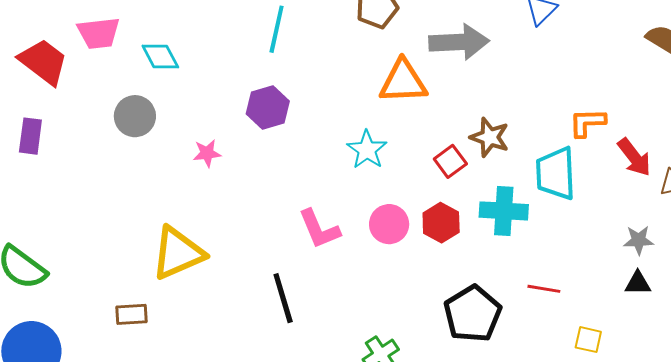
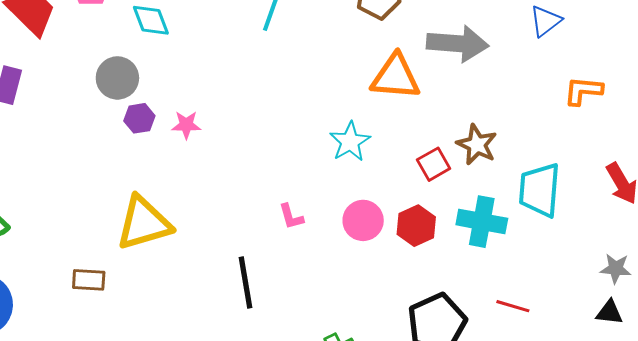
purple hexagon: (268, 107) -> (139, 118), moved, size x0.7
orange L-shape: (587, 123) -> (583, 91), moved
pink L-shape: (319, 229) -> (291, 217), size x0.6

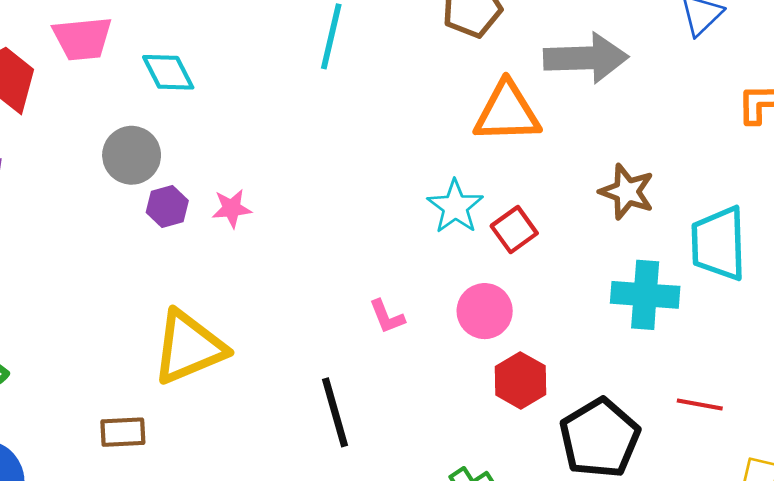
red square: (434, 164) -> (514, 230), moved
red hexagon: (416, 226) -> (521, 380), moved

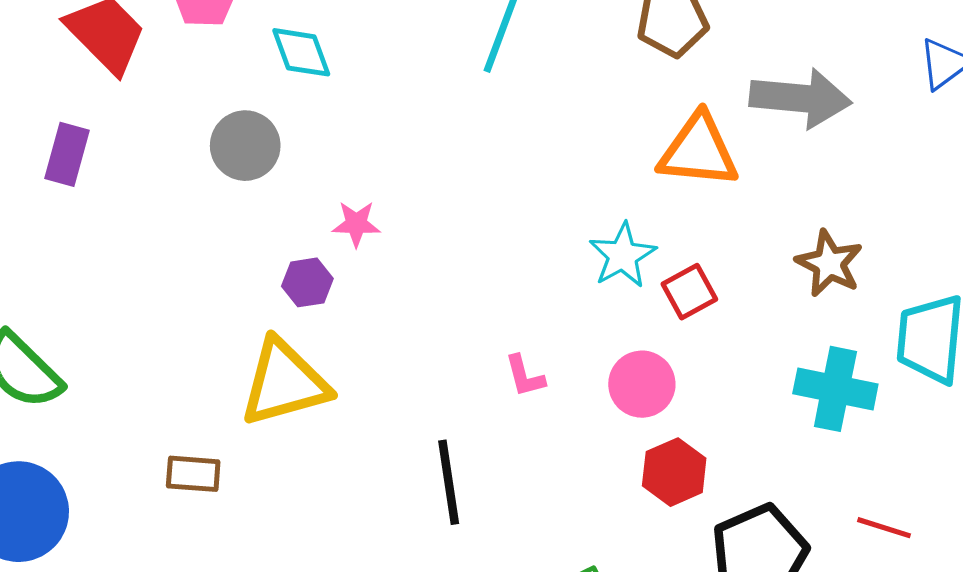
purple hexagon: (167, 206) -> (307, 282), moved

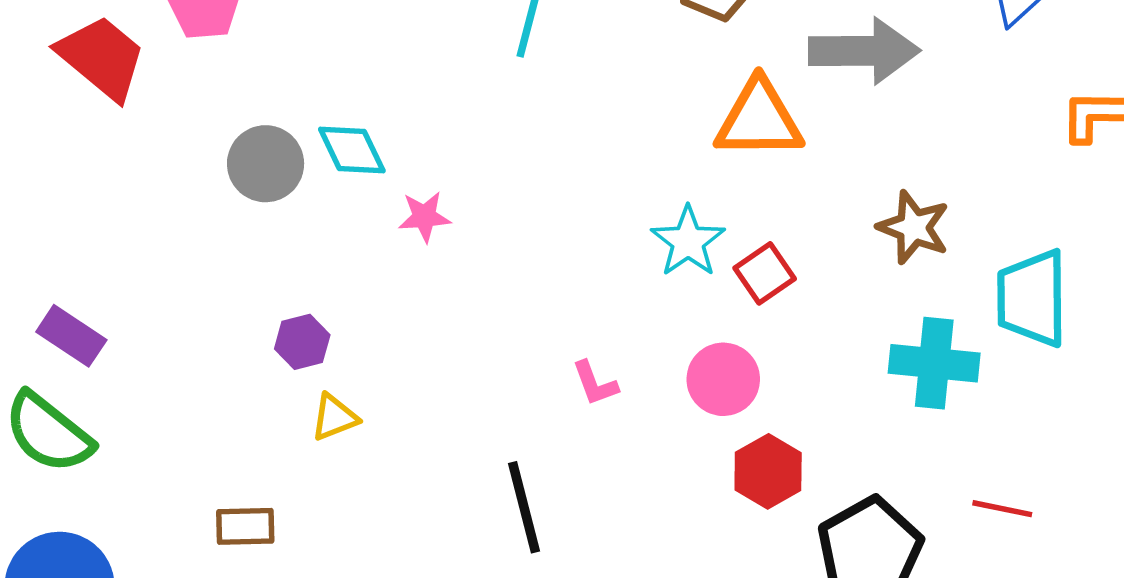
cyan diamond: (301, 52) -> (352, 150), moved
purple rectangle: (67, 154) -> (71, 336), moved, turned -66
pink star: (356, 224) -> (424, 217), moved
purple hexagon: (307, 282) -> (302, 342), moved
yellow triangle: (284, 383) -> (334, 417), size x0.5

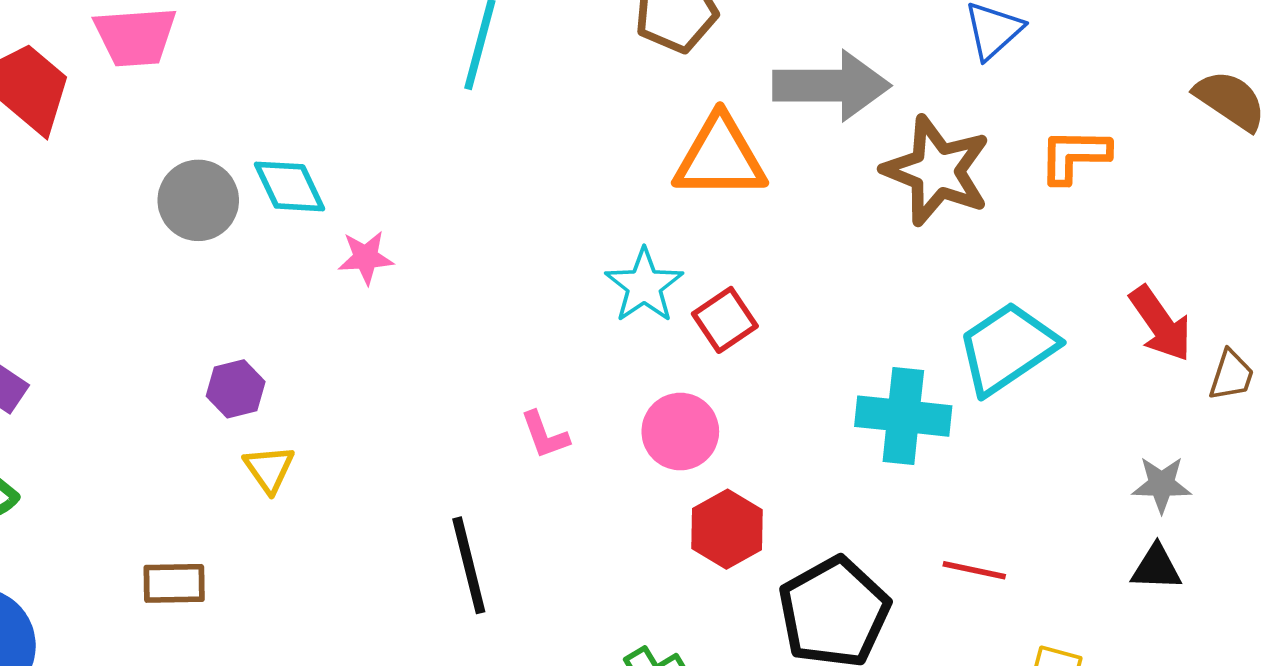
brown star: (914, 227) -> (937, 171), moved, size x1.4
cyan trapezoid: (1032, 298) -> (1007, 348), turned 56
yellow triangle: (334, 417) -> (269, 469), turned -44

